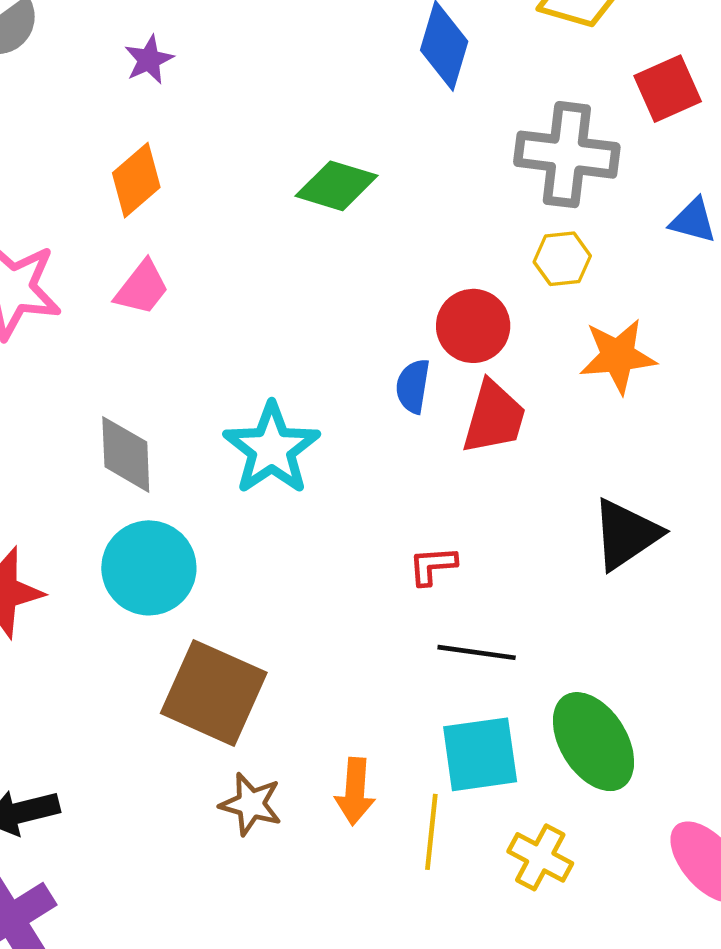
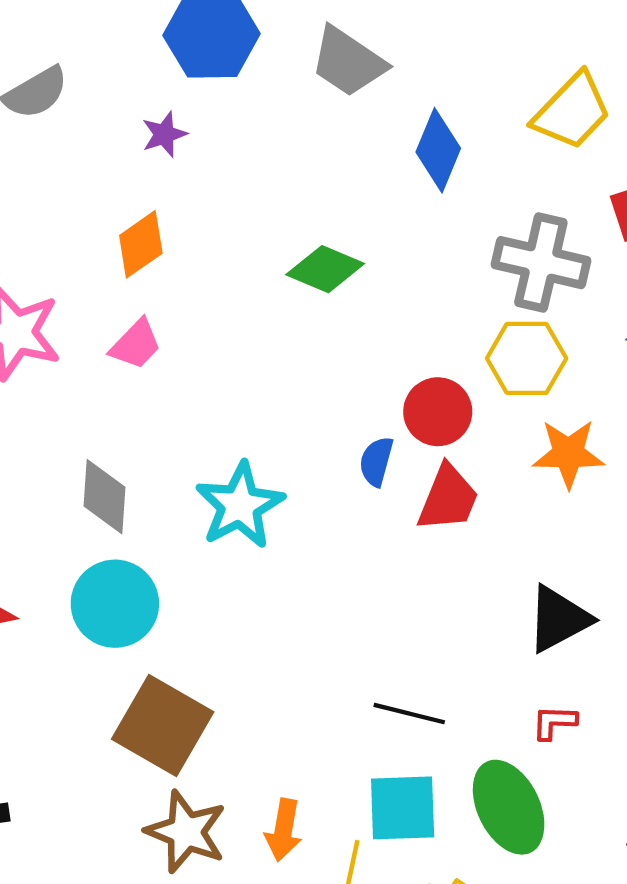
yellow hexagon: (562, 259) -> (527, 358), size x1.5
red L-shape: (433, 566) -> (554, 722), moved
brown star: (251, 804) -> (186, 832), size x1.4

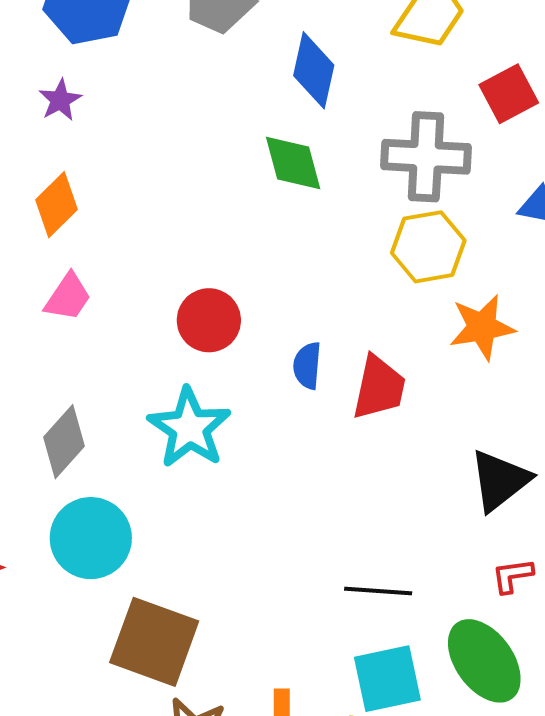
green diamond: (325, 269) -> (293, 163), moved, turned 62
red circle: (438, 412) -> (209, 320), moved
gray diamond: (105, 497) -> (64, 442), turned 48

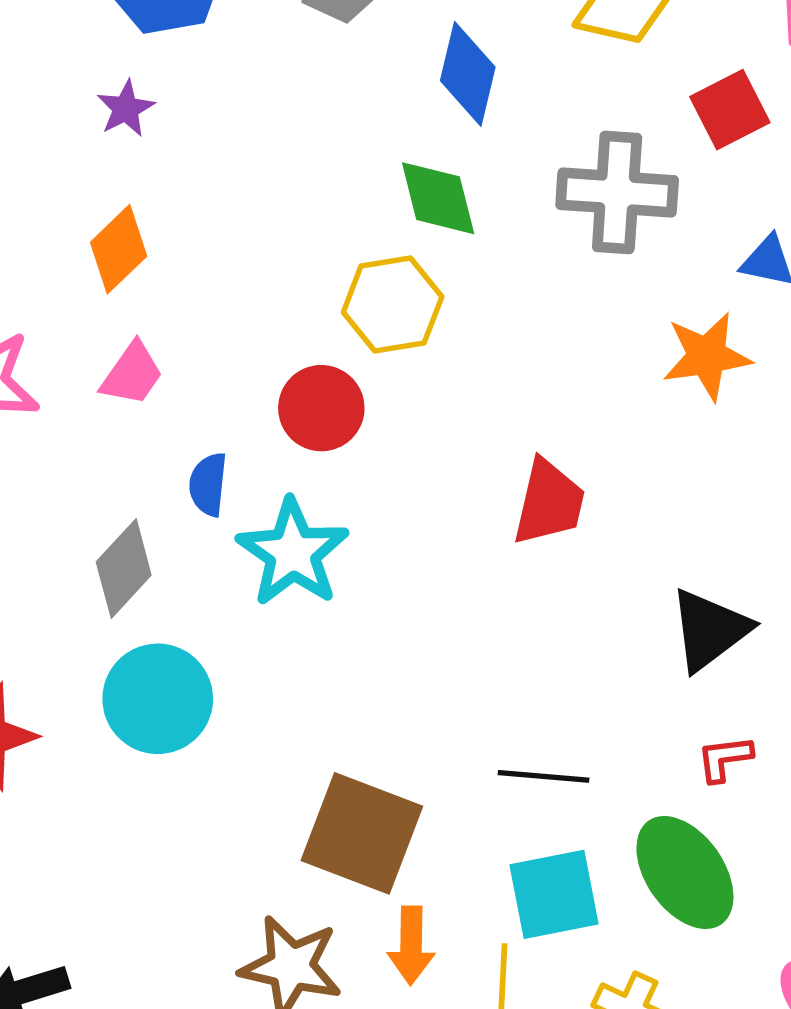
yellow hexagon: (428, 247) -> (393, 304), moved
orange star: (482, 327) -> (707, 356), moved
blue semicircle: (307, 366) -> (208, 484), moved
brown square: (154, 642) -> (362, 833), moved

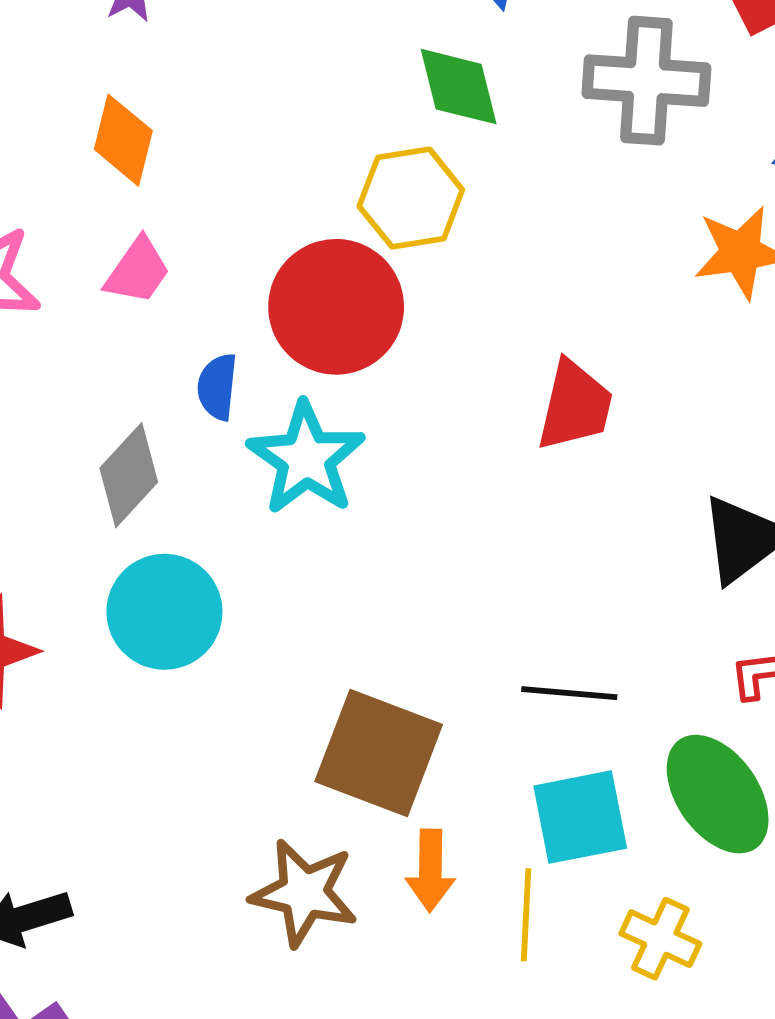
orange diamond: (119, 249) -> (123, 140), turned -32
red circle: (321, 408) -> (336, 307), size x1.5

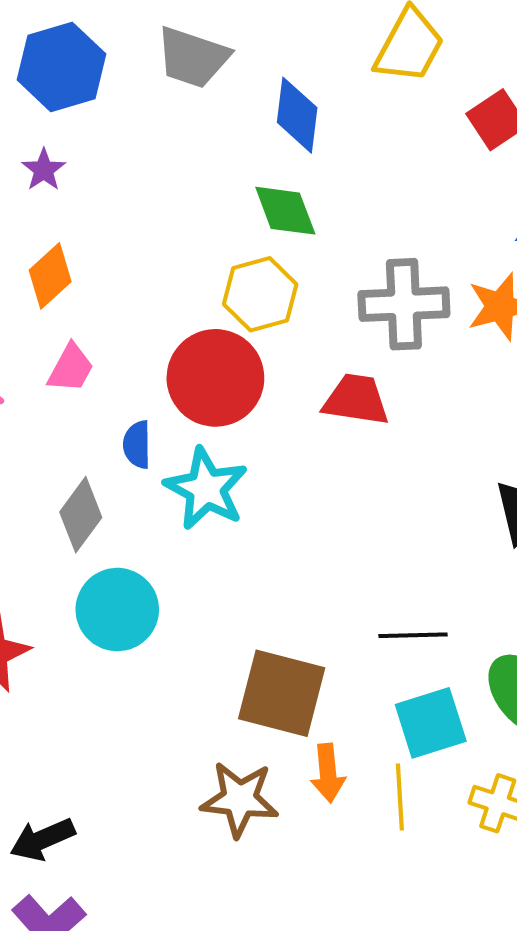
gray cross: (646, 81) -> (404, 304), moved
orange diamond: (123, 140) -> (50, 276), turned 40
red trapezoid: (575, 406) -> (356, 400), moved, turned -88

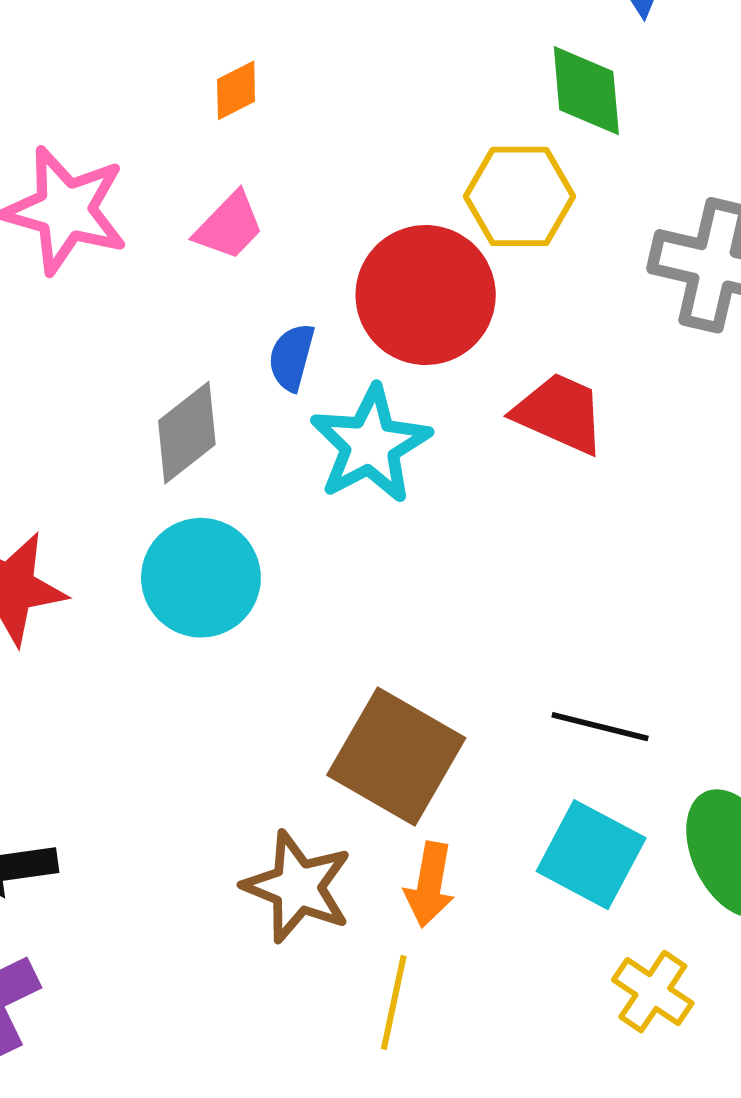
orange diamond: (50, 276) -> (236, 90), size x0.7
red trapezoid: (356, 400) -> (560, 413), moved
cyan square: (431, 723) -> (591, 855), turned 30
yellow line: (400, 797) -> (394, 1002), moved

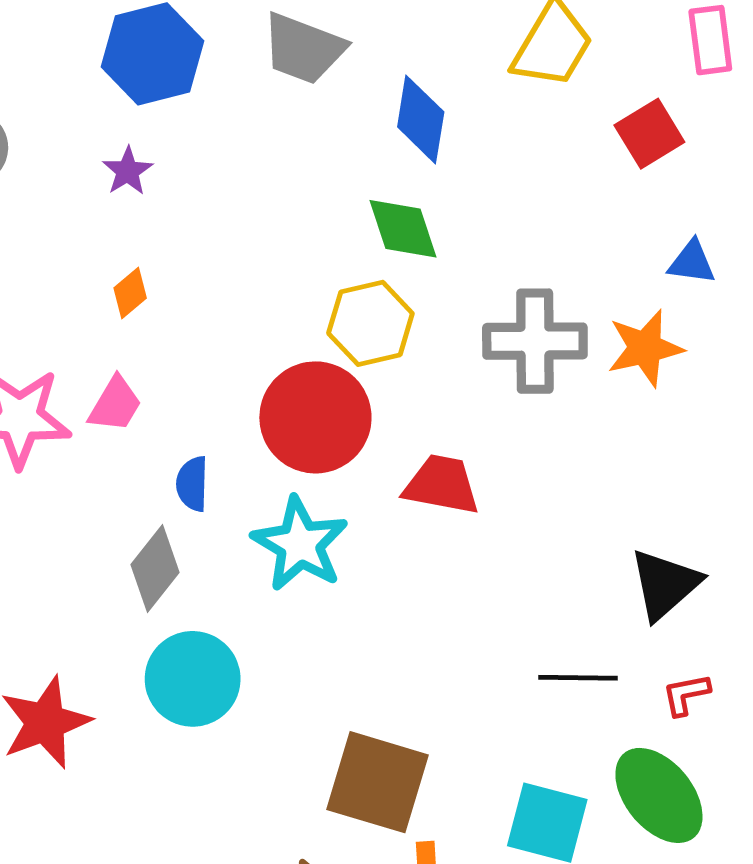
pink trapezoid: (229, 226) -> (115, 404), moved
blue semicircle: (292, 357) -> (192, 484), moved
black line: (600, 727) -> (578, 678), moved

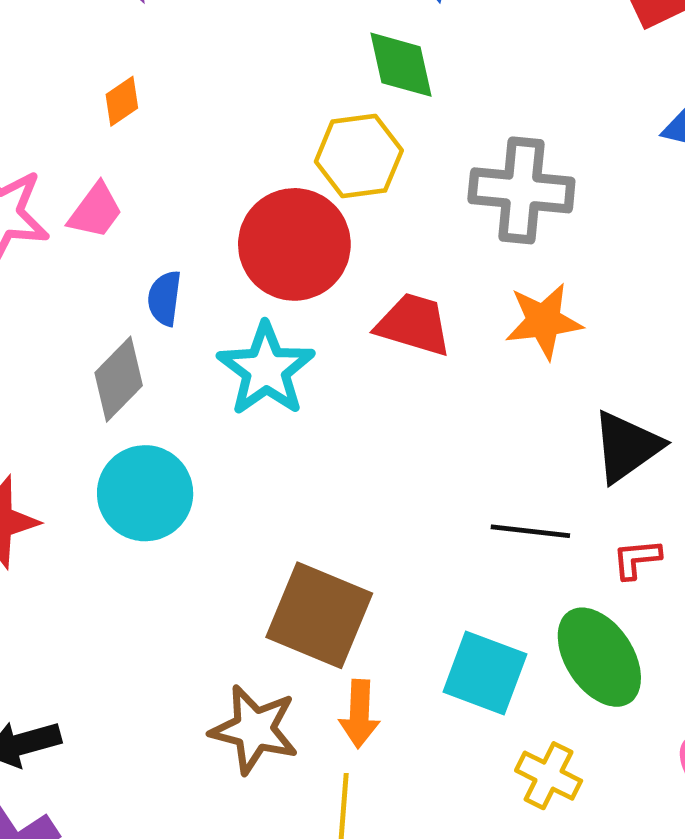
orange star: (645, 348) -> (544, 321), moved

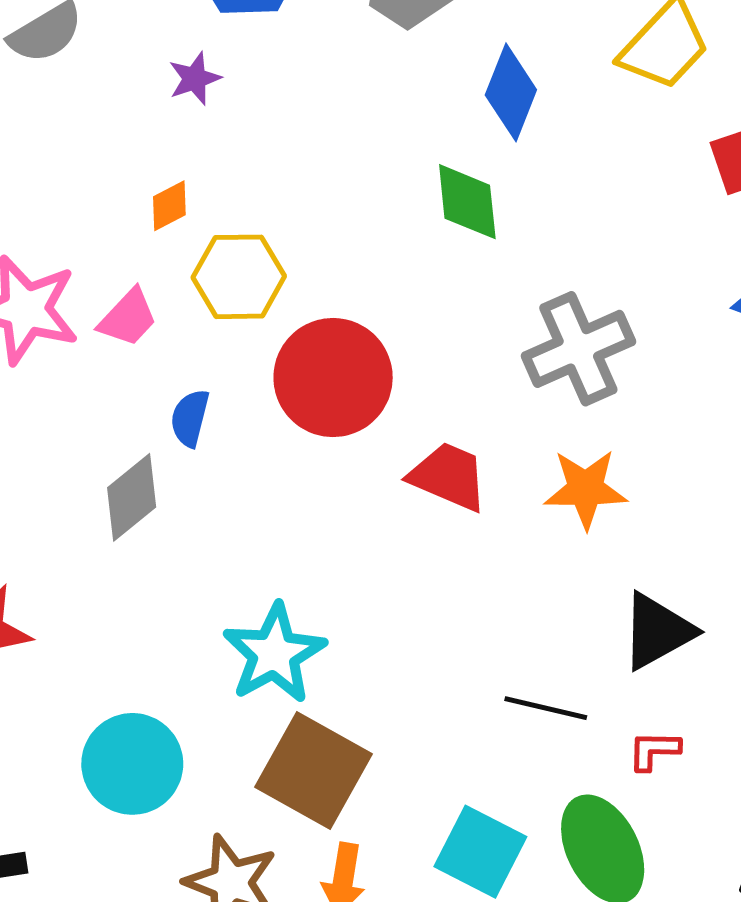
yellow hexagon: (359, 156) -> (239, 277), moved
gray cross: (521, 190) -> (578, 349), turned -36
cyan star: (266, 369) -> (274, 654), moved
cyan circle: (145, 493) -> (132, 764), moved

